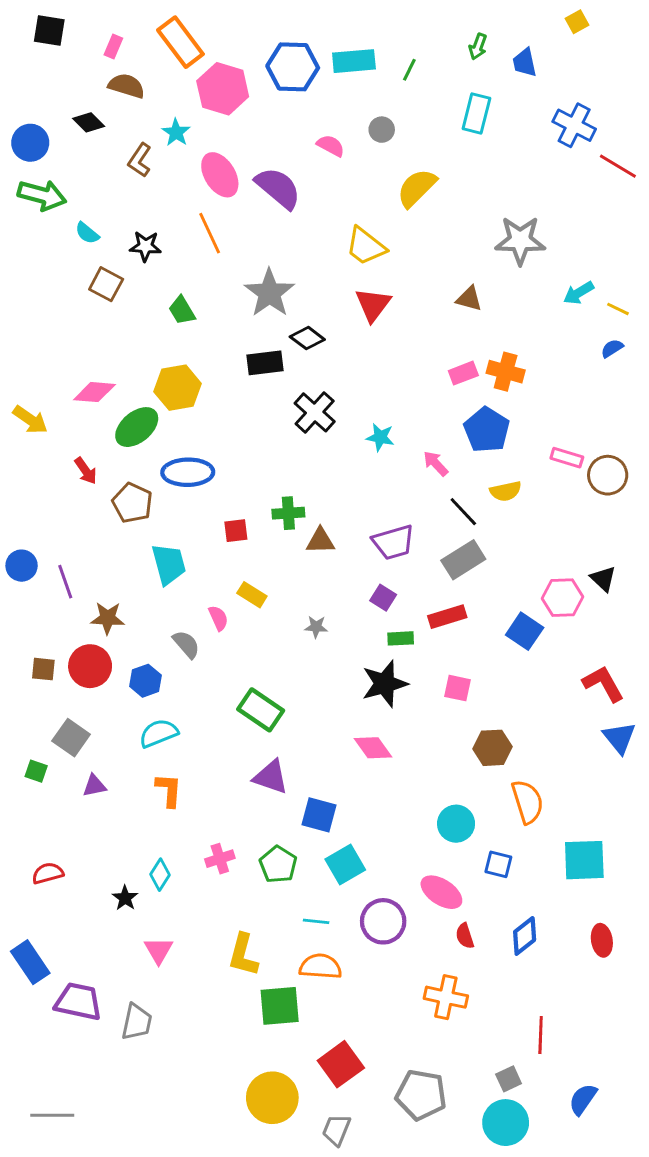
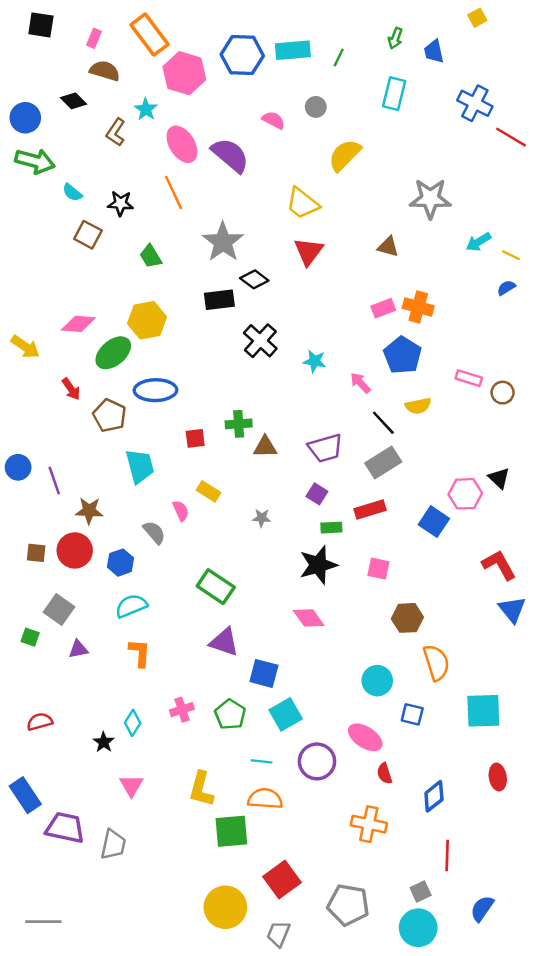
brown circle: (608, 475) -> (503, 393), size x0.7
blue diamond: (525, 936) -> (434, 796), moved

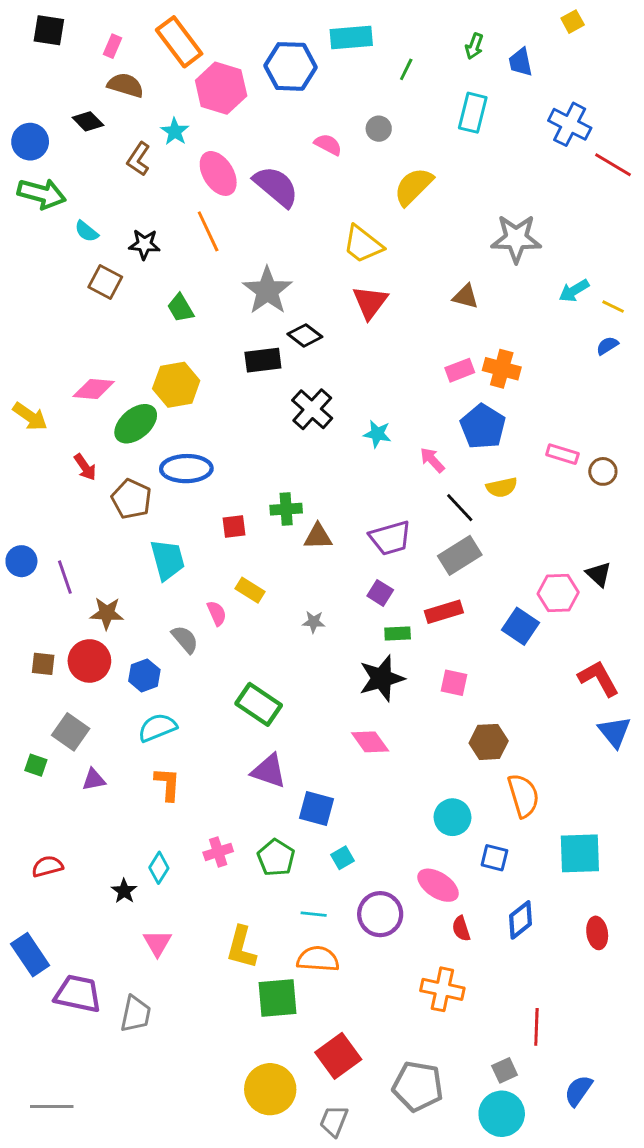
cyan rectangle: (293, 50) -> (351, 37), moved
cyan square: (286, 714) -> (343, 858), size x0.6
blue diamond: (434, 796) -> (520, 920), moved

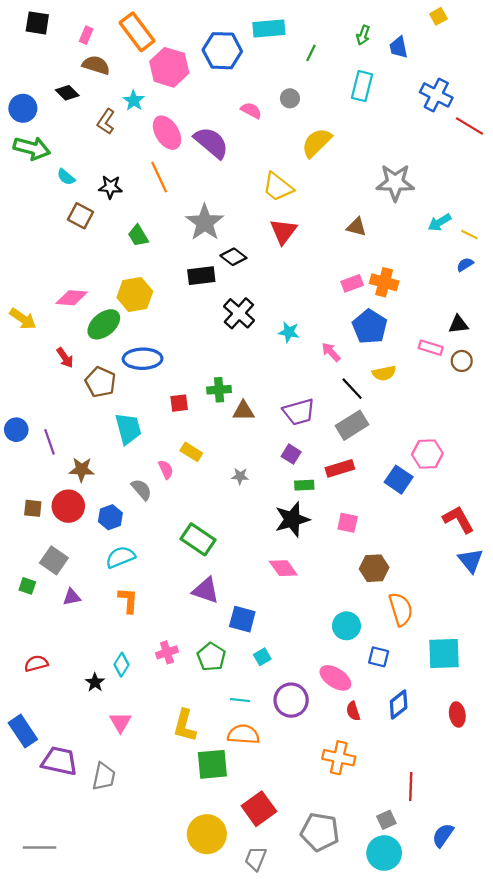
black triangle: (599, 574) -> (458, 324), moved, turned -50

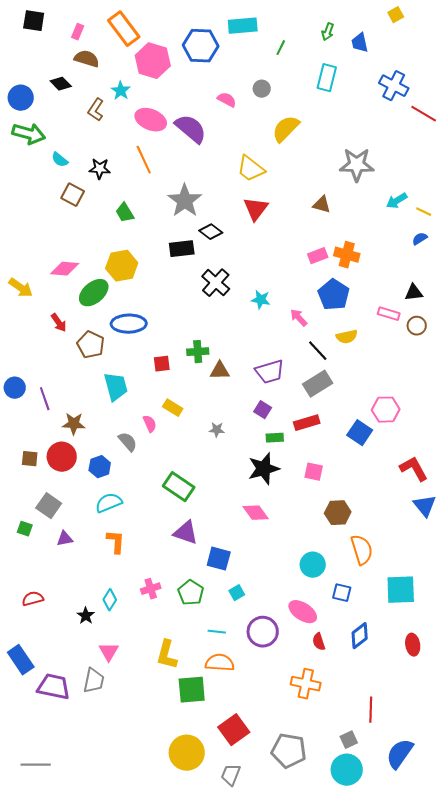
pink ellipse: (167, 133) -> (151, 120), turned -36
gray trapezoid: (104, 777) -> (94, 681), moved
blue semicircle: (443, 835) -> (400, 754), size x1.4

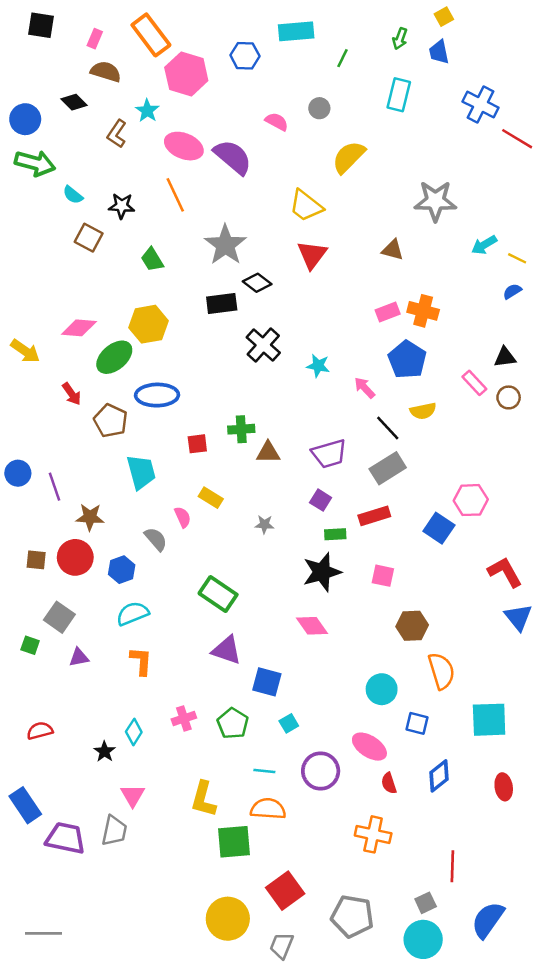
yellow square: (396, 15) -> (444, 17), moved
blue hexagon: (201, 46) -> (245, 56), size x0.7
pink rectangle: (389, 314) -> (474, 383), turned 30

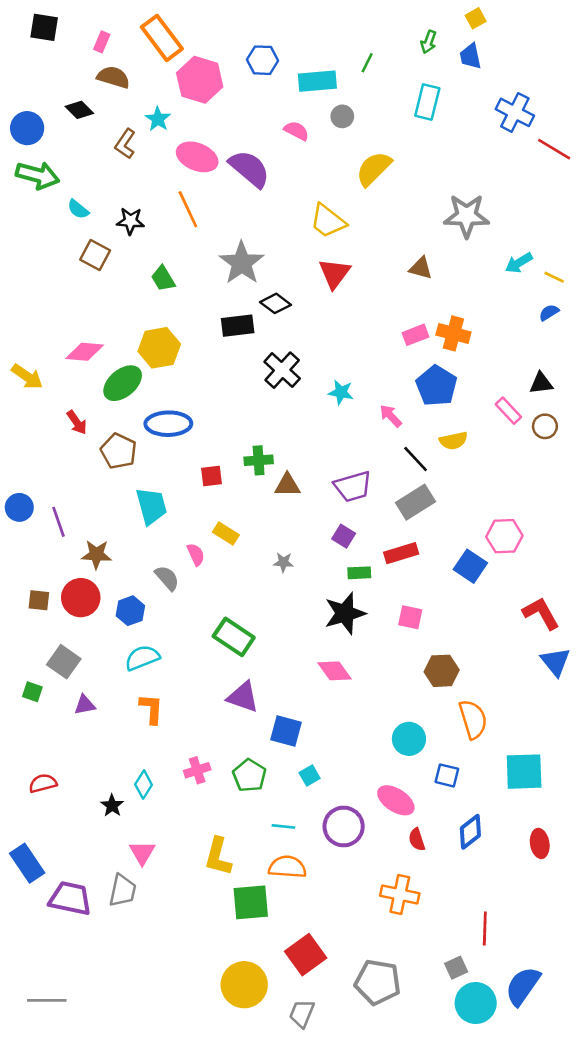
cyan rectangle: (296, 31) -> (317, 81), moved
cyan circle: (423, 939) -> (476, 1003), moved

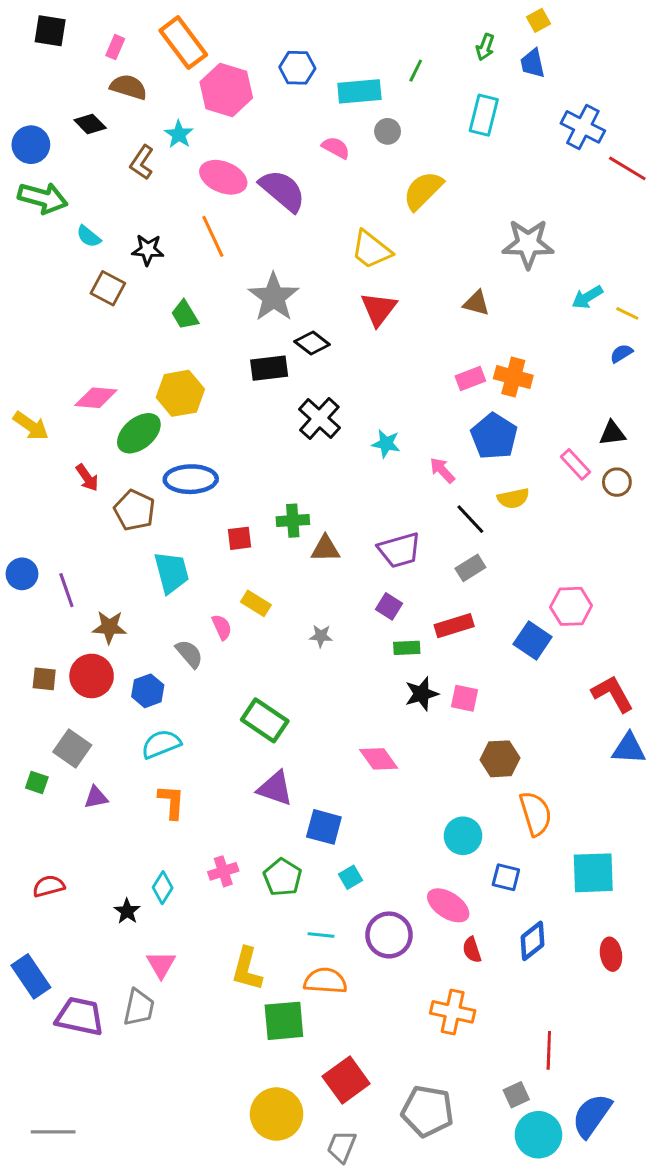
gray rectangle: (416, 502) -> (470, 568), size x0.7
black star: (345, 613) -> (422, 694), moved, size x0.7
blue triangle: (555, 662) -> (629, 748), turned -48

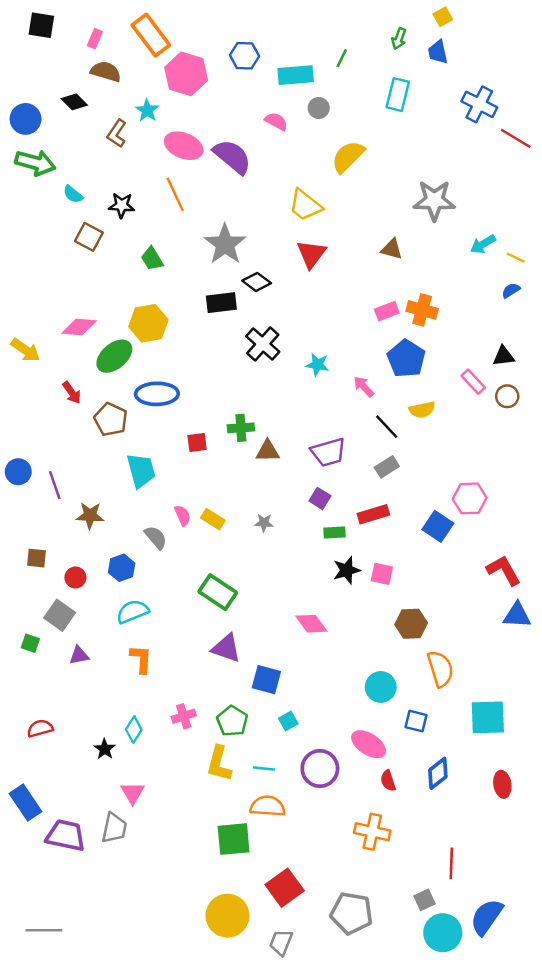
yellow rectangle: (256, 603) -> (213, 519), moved
red circle: (92, 676) -> (75, 578), moved, size x0.6
yellow L-shape: (247, 969) -> (219, 764), moved

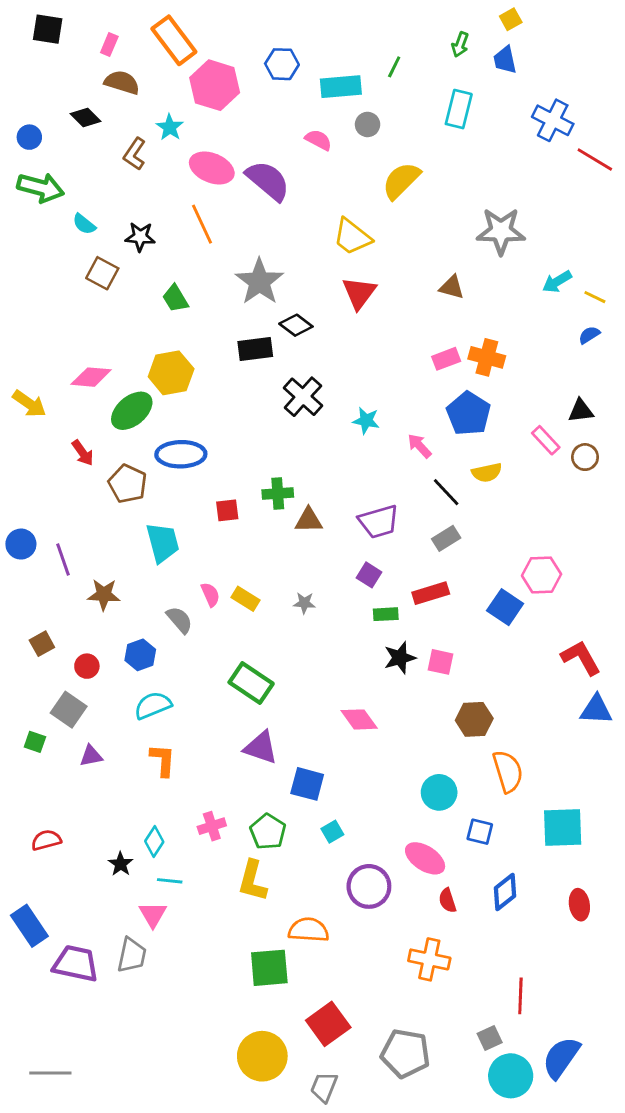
blue circle: (26, 119) -> (29, 137), size x0.7
brown square: (36, 558) -> (42, 644), turned -35
cyan line: (264, 768) -> (170, 881), moved

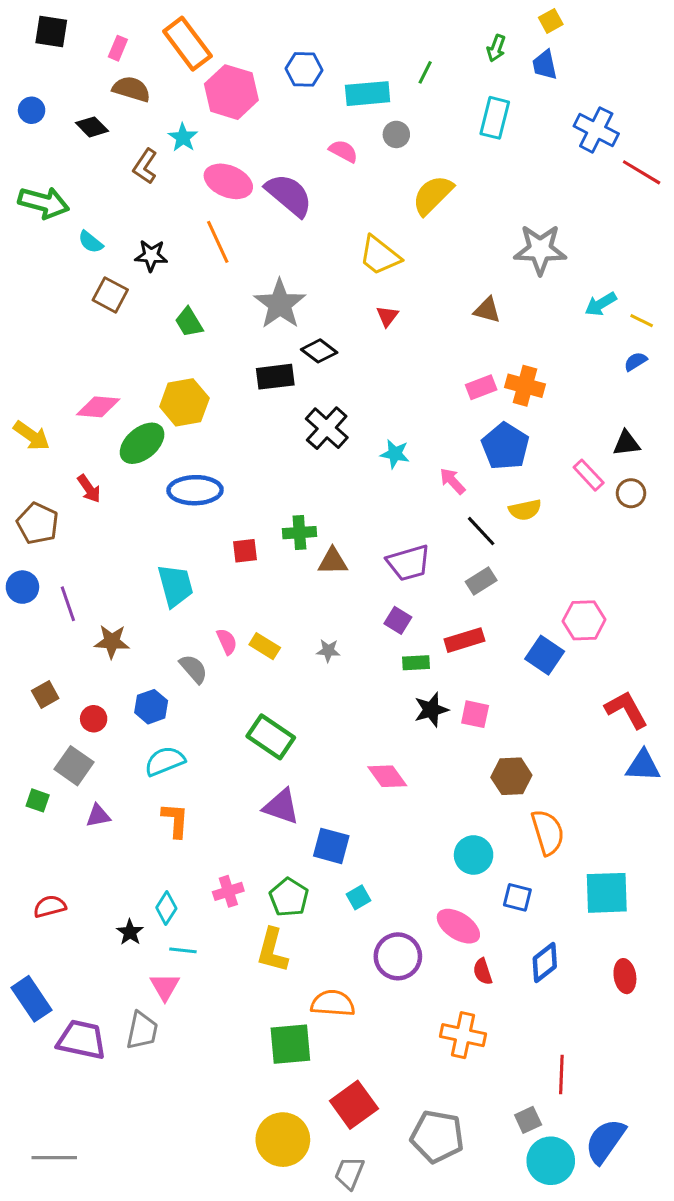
blue circle: (29, 137) -> (32, 110), moved
red triangle: (359, 293) -> (387, 316), size x0.6
brown pentagon: (128, 484) -> (38, 523), moved

